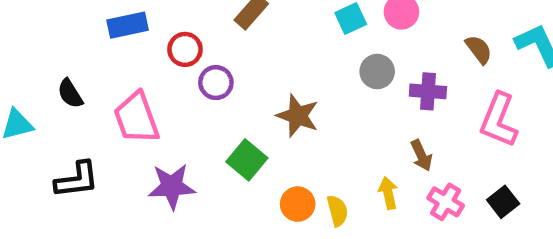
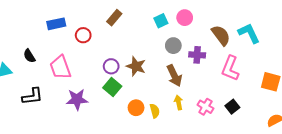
brown semicircle: (479, 49) -> (221, 35), size x1.5
purple circle: (216, 83) -> (111, 66), moved
brown arrow: (421, 155) -> (174, 76), moved, size x1.5

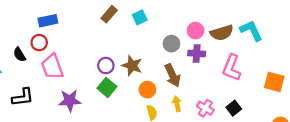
pink circle: (185, 18) -> (196, 31), moved
cyan square: (161, 21) -> (140, 17), moved
red circle: (83, 35) -> (39, 43), moved
brown semicircle: (221, 35) -> (222, 33), turned 110
orange circle: (136, 108) -> (147, 90), moved

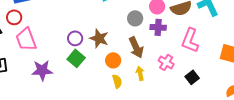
pink cross: (205, 108) -> (166, 62), moved

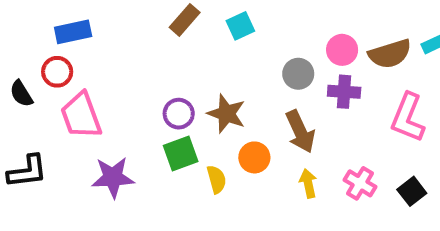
green square: (76, 58) -> (181, 153), turned 30
pink cross: (166, 62) -> (360, 183), moved
yellow semicircle: (117, 81) -> (217, 179), moved

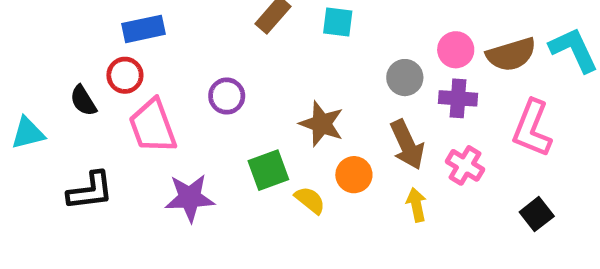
cyan square: (240, 26) -> (338, 22), turned 32
purple circle: (179, 114) -> (227, 96), moved
yellow semicircle: (217, 179) -> (310, 200), turned -36
pink cross: (360, 183) -> (465, 165), moved

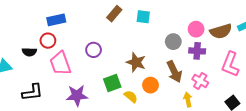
black semicircle: (83, 101) -> (29, 52), turned -56
yellow arrow: (416, 205) -> (188, 100), moved

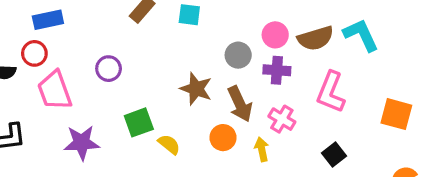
brown star: (136, 62) -> (196, 89), moved
orange circle: (150, 85) -> (223, 138), moved

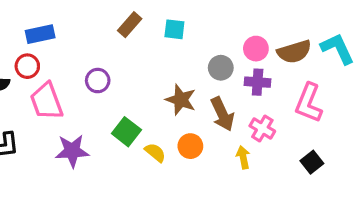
green square: (139, 122) -> (126, 132), turned -32
orange circle: (223, 138) -> (190, 146), moved

